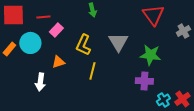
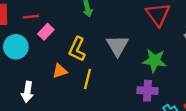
orange triangle: (58, 62) -> (60, 71), moved

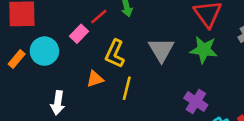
red line: (31, 17) -> (99, 17), moved, turned -35
green star: (154, 61) -> (204, 50), moved
purple cross: (148, 91) -> (196, 102), turned 30

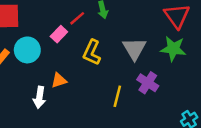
orange triangle: (95, 79) -> (59, 80), moved
yellow line: (127, 88) -> (117, 96), moved
purple cross: (196, 102) -> (148, 83), moved

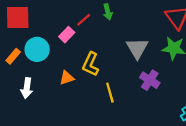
yellow L-shape: (92, 52) -> (91, 64), moved
yellow line: (117, 96) -> (110, 93), moved, turned -30
white arrow: (39, 97) -> (27, 88), moved

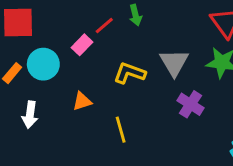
yellow L-shape: (91, 64) -> (130, 73), moved, turned 85
yellow line: (110, 93) -> (121, 130), moved

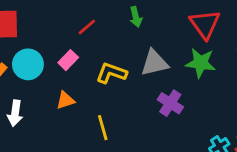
green arrow: (135, 15) -> (136, 17), moved
pink rectangle: (82, 45) -> (68, 60), moved
gray triangle: (174, 63) -> (154, 63), turned 48

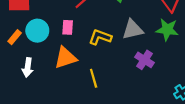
pink rectangle: (68, 60) -> (68, 27), turned -40
orange triangle: (65, 100) -> (65, 58), size x1.6

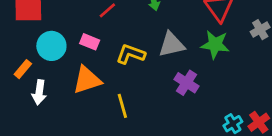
pink rectangle: (68, 27) -> (90, 42), turned -72
orange rectangle: (15, 37) -> (23, 69), moved

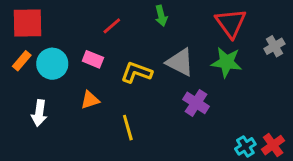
gray triangle: (171, 45) -> (180, 62), turned 40
orange rectangle: (23, 69) -> (22, 61), moved
orange triangle: (87, 80) -> (90, 100), size x0.6

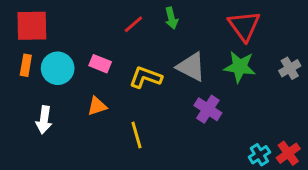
red line: (112, 26) -> (133, 24), moved
gray cross: (274, 46) -> (290, 68), moved
orange rectangle: (22, 61) -> (26, 65), turned -30

